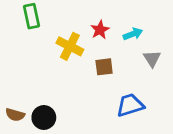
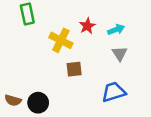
gray triangle: (152, 59) -> (120, 54), moved
brown square: (104, 67) -> (74, 69), moved

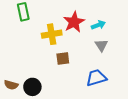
red star: (87, 26) -> (74, 22), size x1.5
yellow cross: (61, 40) -> (52, 34), turned -36

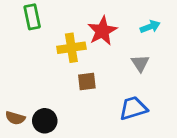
cyan arrow: (98, 25) -> (150, 27), moved

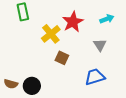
yellow cross: (71, 48) -> (51, 34), turned -30
brown square: (87, 81) -> (62, 58), turned 32

